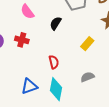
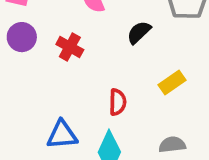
yellow rectangle: (87, 44) -> (172, 82), moved

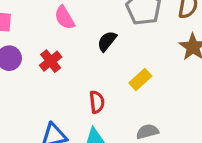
red cross: (70, 47) -> (51, 61), turned 30

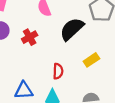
black semicircle: (107, 41) -> (72, 29), size x1.6

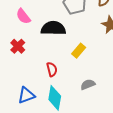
black semicircle: (72, 29) -> (53, 28), turned 60

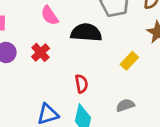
yellow rectangle: (79, 51) -> (129, 61), moved

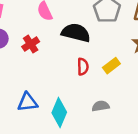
red semicircle: (81, 84) -> (83, 67), moved

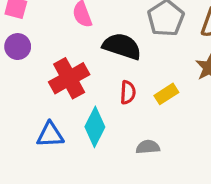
red cross: (31, 44) -> (69, 78), moved, size x1.6
cyan diamond: (59, 113) -> (95, 127), moved

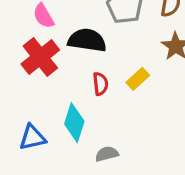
red cross: (69, 78) -> (40, 57), moved
gray semicircle: (148, 147) -> (107, 154), moved

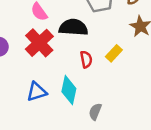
blue triangle: (32, 137) -> (37, 92), moved
gray semicircle: (107, 154) -> (95, 112), turned -49

